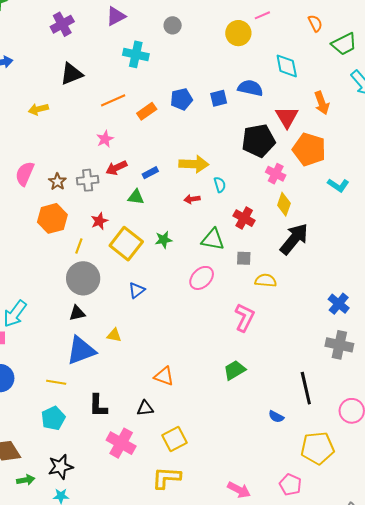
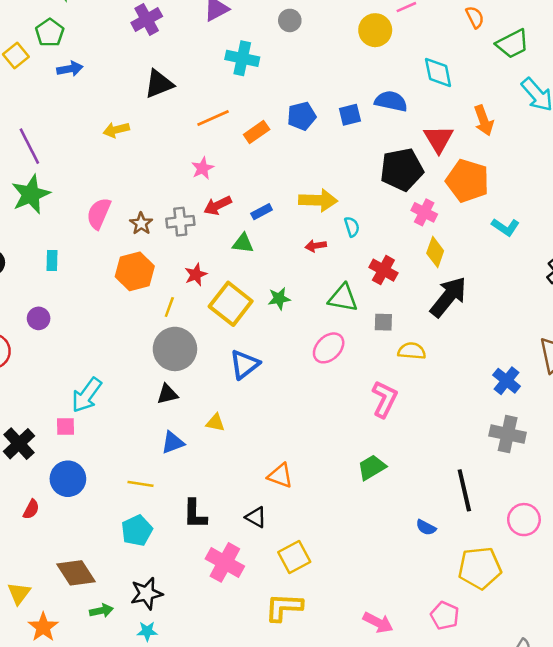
blue triangle: (137, 290) -> (244, 364), size x1.4
blue triangle: (81, 350) -> (173, 443), size x0.6
black triangle: (145, 408) -> (256, 517), turned 36

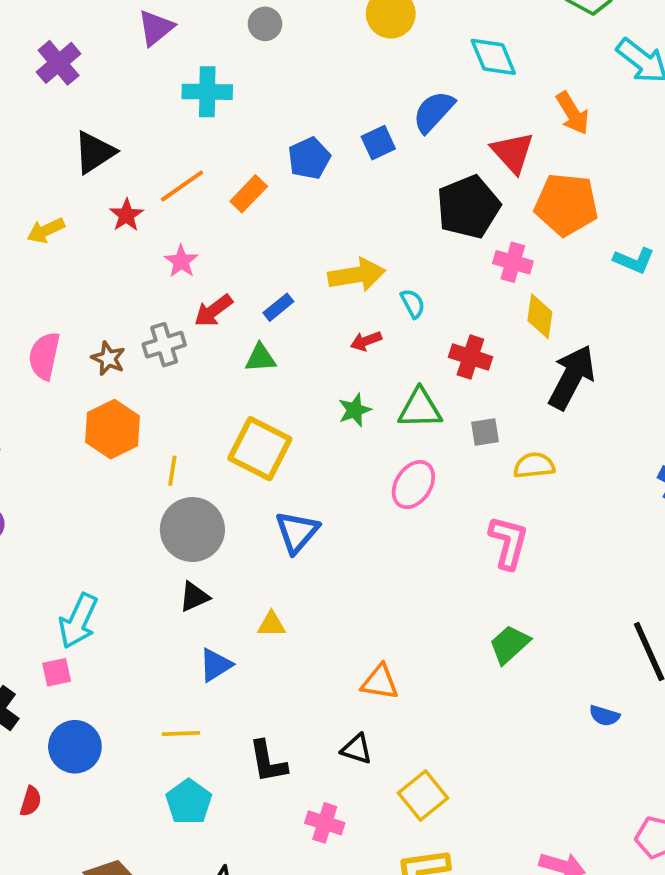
blue semicircle: (391, 101) -> (434, 112), turned -48
red star: (196, 275) -> (126, 215), moved
green star: (279, 298) -> (355, 410), moved
pink cross: (225, 562) -> (325, 823), size x0.7

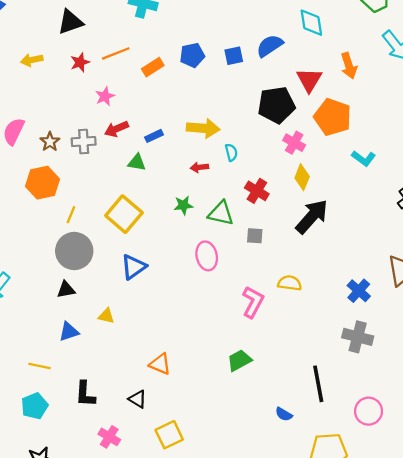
yellow semicircle: (534, 465) -> (290, 283), moved
pink ellipse: (413, 485) -> (207, 256), turned -60

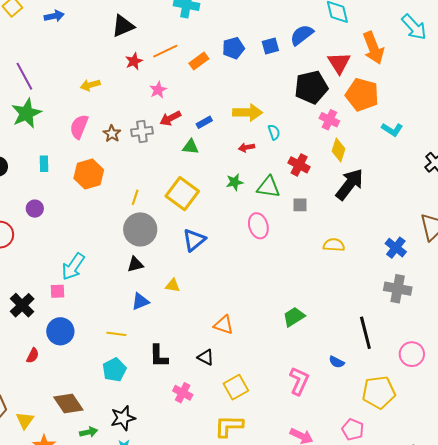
yellow arrow: (32, 60) -> (90, 85), moved
orange arrow: (349, 66) -> (373, 48), size x1.4
orange hexagon: (43, 183) -> (89, 174), moved
pink L-shape: (253, 302) -> (299, 381), moved

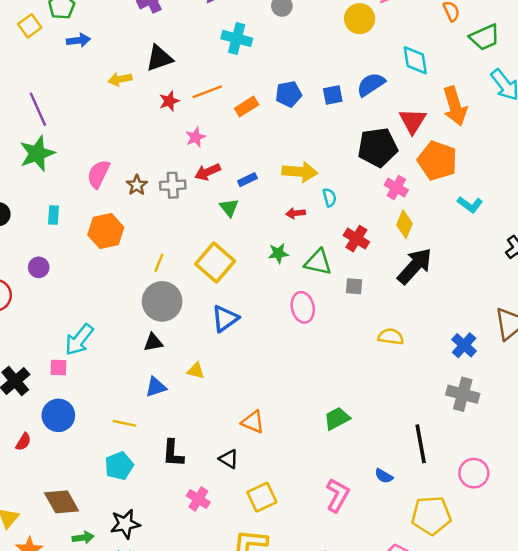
yellow arrow: (90, 85) -> (120, 79), moved
green triangle: (191, 147) -> (229, 208), turned 42

